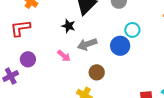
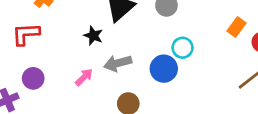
pink arrow: (64, 56) -> (84, 77), turned -88

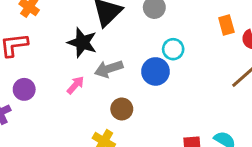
orange rectangle: (237, 27) -> (226, 25), turned -48
black star: (93, 36) -> (82, 43), size x1.5

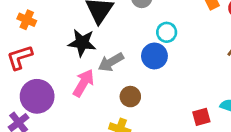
pink arrow: (75, 85) -> (83, 83), size x1.5
purple circle: (24, 89) -> (37, 96), size x1.6

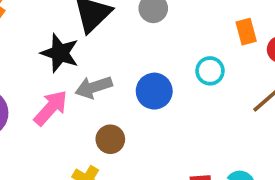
cyan circle: (167, 32) -> (210, 71), moved

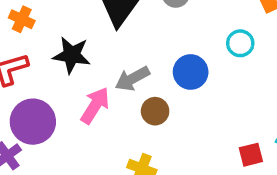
black star: (60, 53) -> (72, 55), moved
brown circle: (110, 139) -> (155, 111), moved

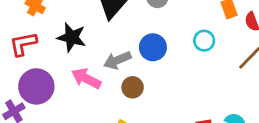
blue circle: (191, 72) -> (153, 47), moved
pink arrow: (95, 105) -> (86, 78), turned -100

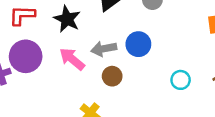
cyan circle: (204, 41) -> (181, 80), moved

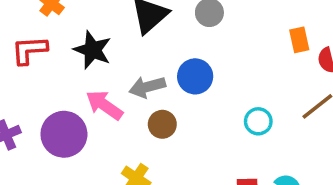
purple circle: (26, 56) -> (64, 134), moved

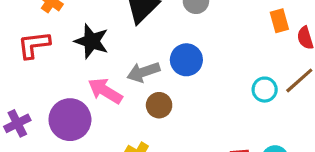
cyan circle: (258, 121) -> (265, 90), moved

